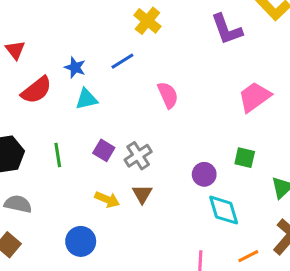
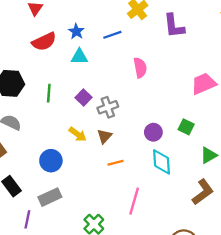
purple L-shape: (227, 29) -> (174, 26), moved
orange line: (248, 256) -> (115, 163), moved

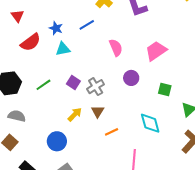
pink trapezoid: (204, 84) -> (156, 51), moved
green line: (49, 93) -> (43, 85), turned 63
purple circle: (153, 132) -> (131, 78), moved
yellow arrow: (78, 134) -> (75, 114), turned -70

